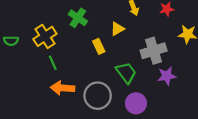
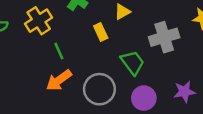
green line: (53, 63) -> (59, 51), moved
purple star: (167, 76) -> (184, 92), moved
orange arrow: (63, 88) -> (59, 80), turned -40

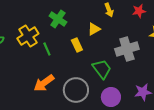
green line: (59, 51) -> (47, 49), moved

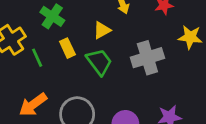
yellow rectangle: (77, 45) -> (67, 48), moved
green trapezoid: (102, 69) -> (99, 62), moved

